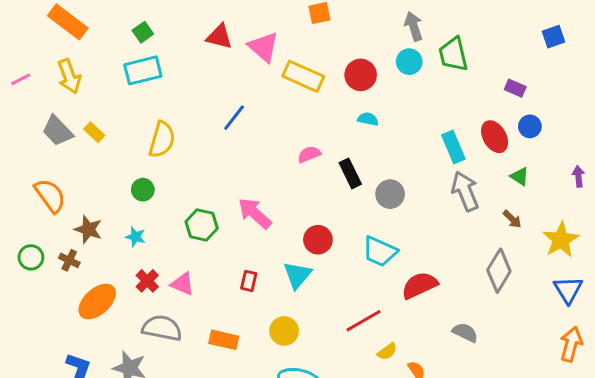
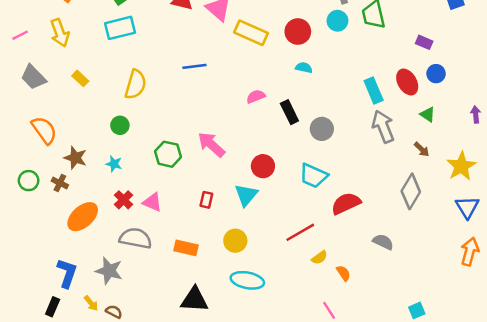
blue line: (234, 118) -> (194, 66), turned 45
gray trapezoid: (57, 131) -> (33, 77), moved

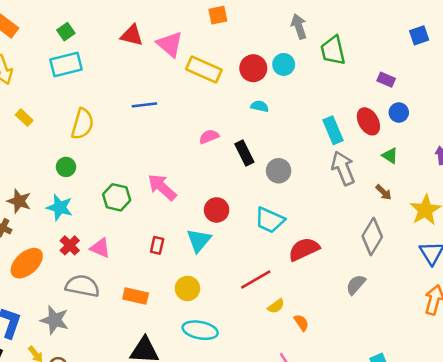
cyan circle: (337, 21) -> (284, 64), moved
cyan star: (114, 164) -> (60, 207), size x1.5
gray semicircle: (383, 242) -> (356, 285), moved, turned -75

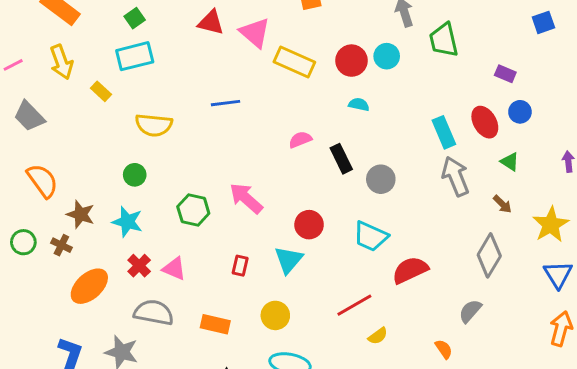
yellow rectangle: (24, 118) -> (101, 91), moved
yellow semicircle: (82, 124) -> (154, 125), turned 80
orange semicircle: (301, 323) -> (444, 349), moved

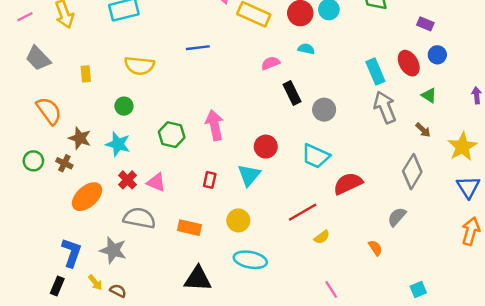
yellow rectangle: (101, 91) -> (86, 74), moved, turned 42
pink semicircle: (300, 140) -> (270, 63), moved
pink arrow: (246, 198) -> (214, 125), turned 36

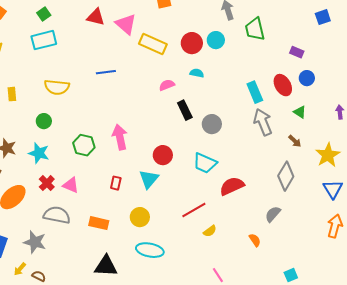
yellow arrow: (95, 282) -> (20, 269), turned 80

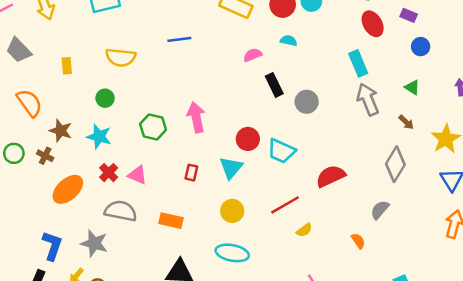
red ellipse: (283, 85) -> (373, 24), moved
cyan trapezoid: (205, 163) -> (281, 151), moved
yellow circle: (140, 217) -> (232, 211), moved

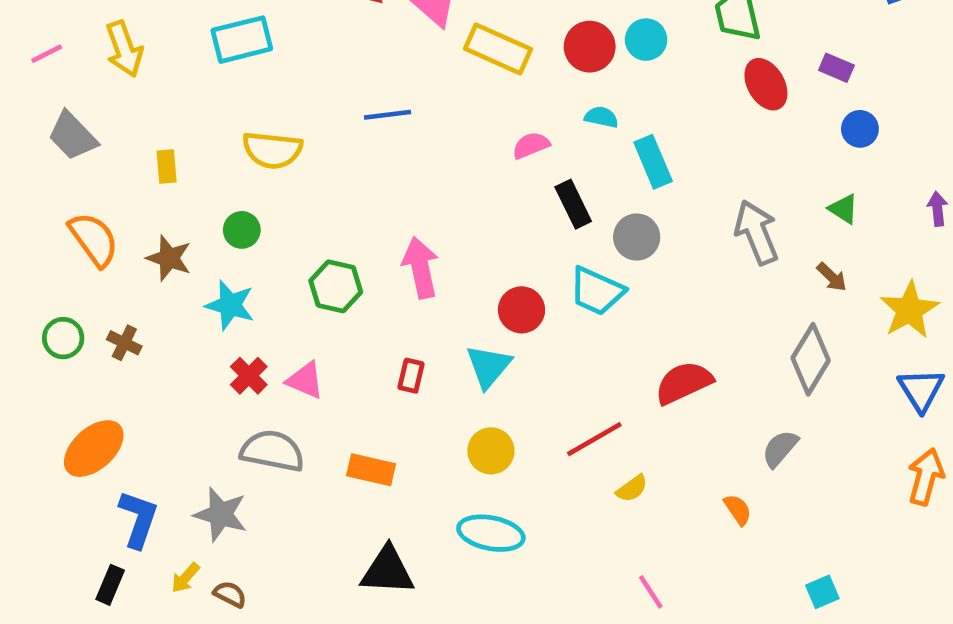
cyan rectangle: (358, 63) -> (653, 162), moved
brown star: (61, 131) -> (169, 258), moved
cyan trapezoid: (281, 151) -> (597, 291), moved
orange ellipse: (68, 189) -> (94, 449), moved

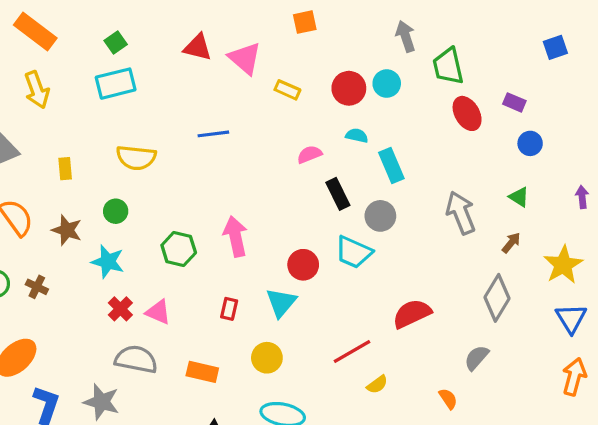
yellow rectangle: (498, 49) -> (287, 90), size x0.6
brown arrow: (832, 277) -> (511, 243), turned -95
yellow circle: (491, 451) -> (267, 358), moved

